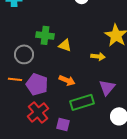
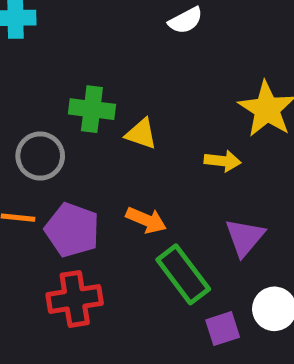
green rectangle: (82, 102) -> (183, 274), turned 70
red cross: (38, 112) -> (75, 299), turned 30
purple square: (63, 124) -> (223, 329), moved, turned -32

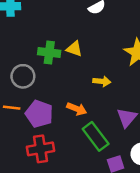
yellow triangle: (141, 134) -> (74, 49), moved
yellow arrow: (223, 161) -> (102, 81), moved

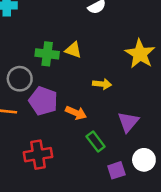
purple pentagon: (39, 114) -> (43, 101), moved
green rectangle: (96, 136) -> (96, 142), size x0.7

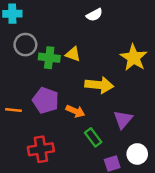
gray circle: (20, 79) -> (25, 45), moved
yellow arrow: (102, 84) -> (99, 85), size x1.6

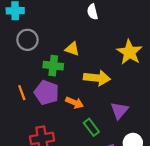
white semicircle: (94, 15) -> (92, 12), turned 104
green cross: (49, 58) -> (53, 66), moved
orange line: (14, 110) -> (22, 93), moved, turned 64

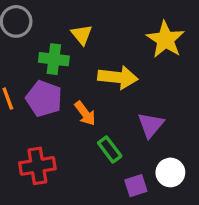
yellow triangle: (72, 49) -> (82, 35), turned 32
orange arrow: (75, 103) -> (85, 113), turned 30

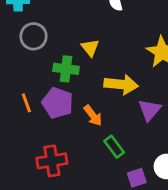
purple triangle: (151, 125) -> (149, 110), moved

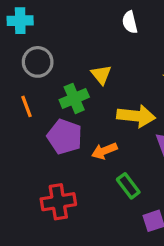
green cross: (66, 69) -> (74, 98), turned -30
orange line: (26, 103) -> (27, 106), moved
orange arrow: (93, 116) -> (104, 151), turned 105

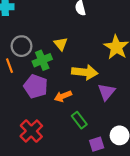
gray circle: (38, 62) -> (22, 46), moved
red cross: (58, 202) -> (31, 131), turned -35

